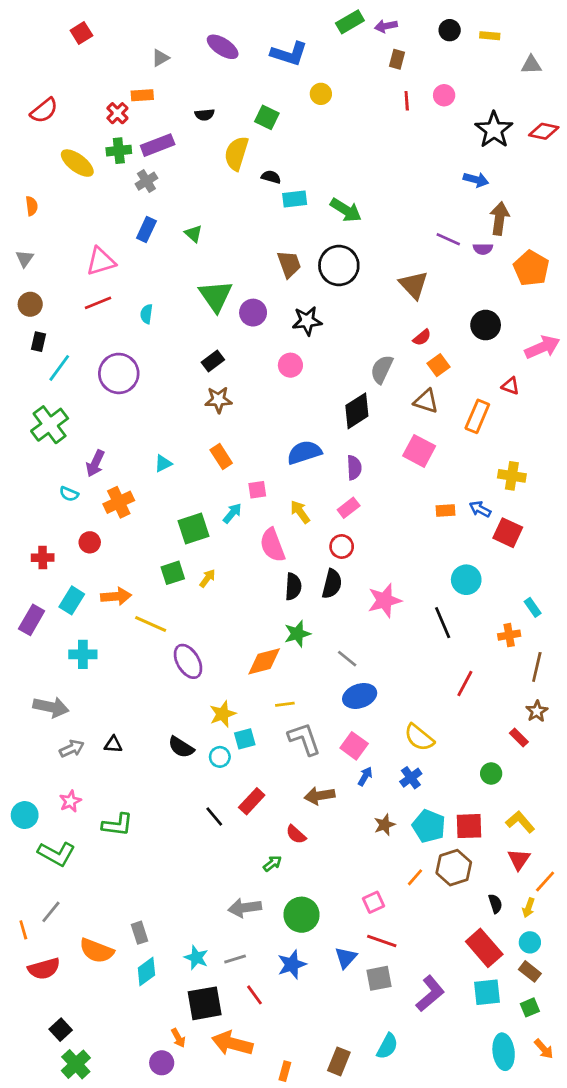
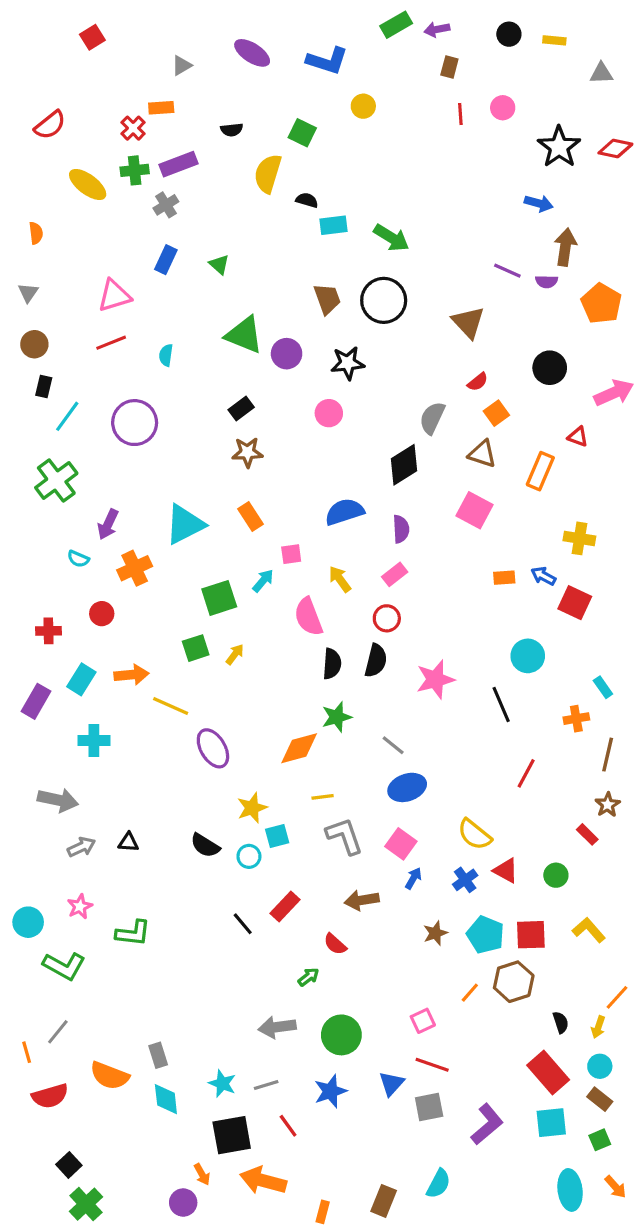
green triangle: (216, 296) -> (244, 335), turned -33
cyan triangle: (163, 463) -> (185, 524), size x2.0
red triangle: (519, 859) -> (506, 870), moved, turned -35
cyan diamond: (146, 971) -> (166, 1099), turned -60

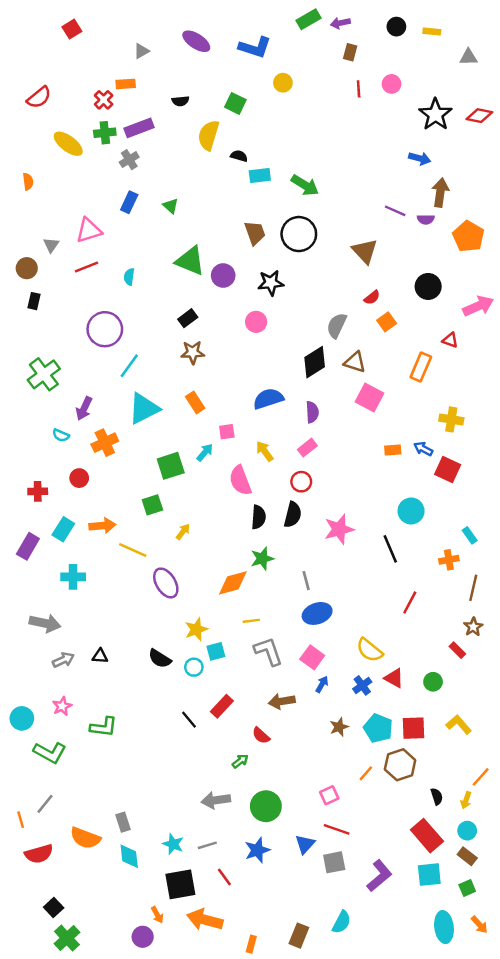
gray triangle: (28, 293) -> (51, 245), moved
cyan line: (67, 416) -> (129, 366), moved
brown triangle: (482, 454) -> (355, 362), moved
yellow arrow: (235, 654) -> (183, 532), moved
gray line: (393, 745) -> (306, 581), turned 36

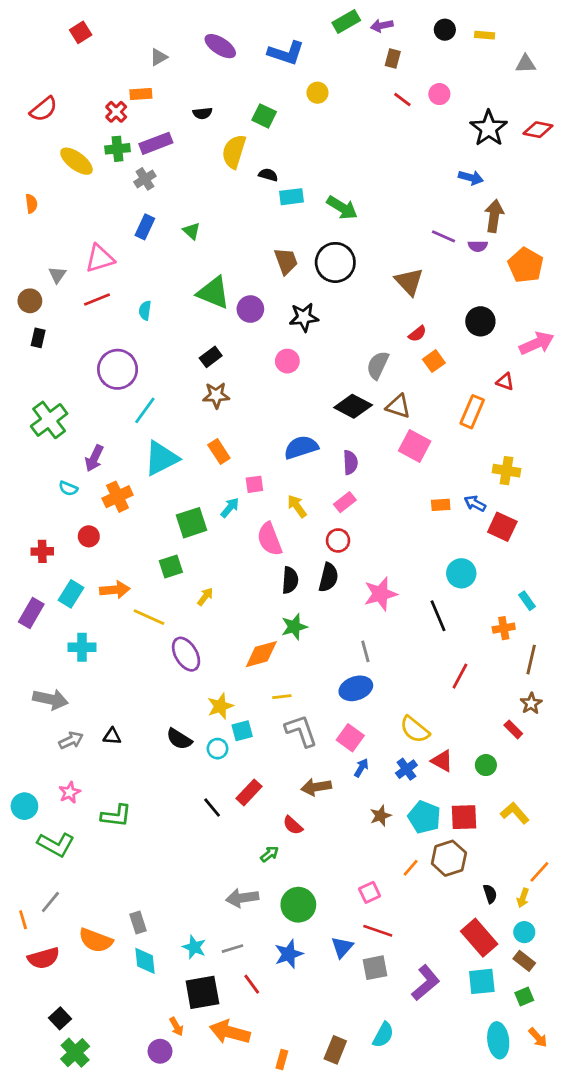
red line: (359, 89) -> (402, 100), turned -49
black diamond: (315, 362) -> (353, 406), turned 60
gray line: (306, 581) -> (365, 651), moved

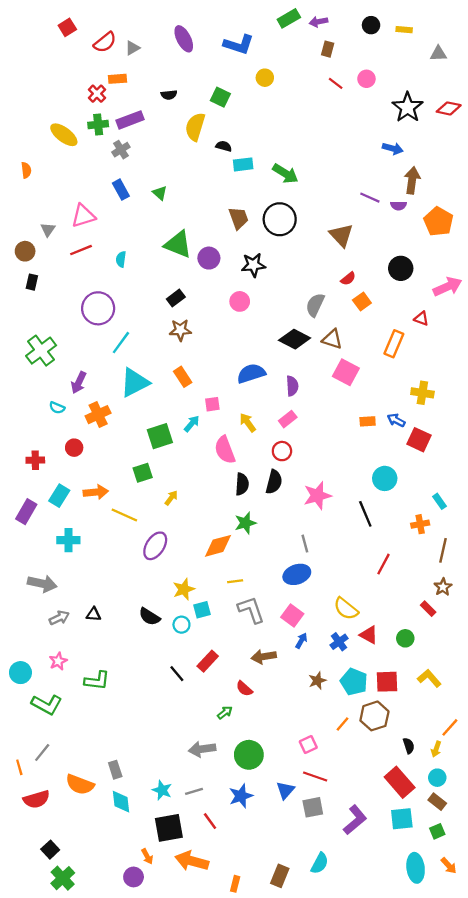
purple ellipse: (220, 46) -> (184, 39), turned 30
red semicircle: (44, 109) -> (105, 42), moved
blue rectangle: (145, 227) -> (121, 190), turned -54
purple ellipse: (186, 654) -> (155, 546), turned 64

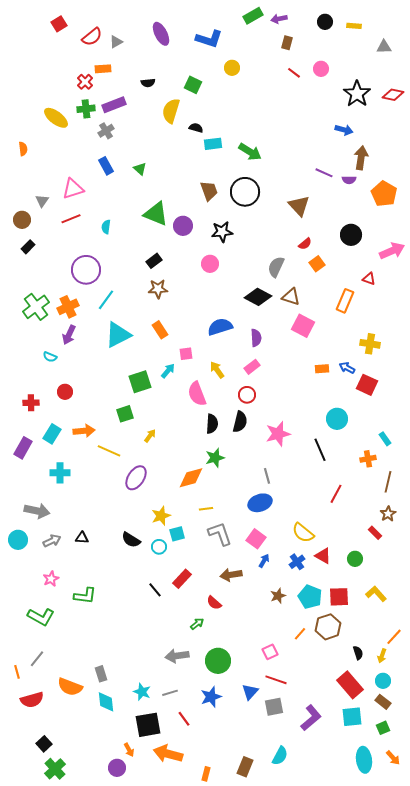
black rectangle: (32, 282) -> (28, 247), turned 32
orange cross: (98, 415) -> (68, 307), moved
cyan circle: (20, 673) -> (18, 540), moved

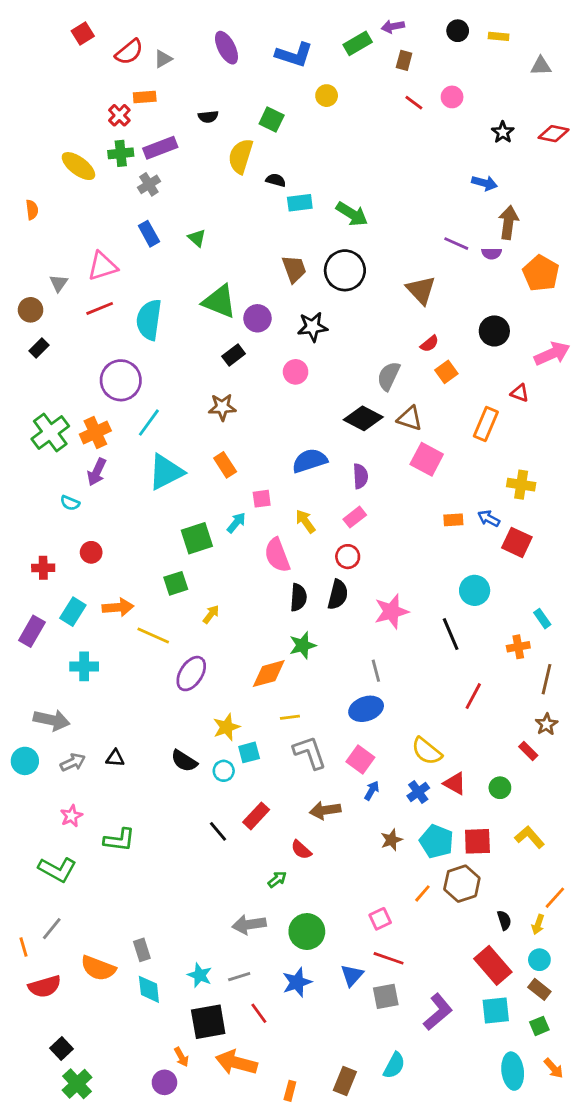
green rectangle: (253, 16) -> (358, 43), moved
black star: (357, 94) -> (503, 132), size x0.6
cyan semicircle: (106, 227) -> (149, 320), size x2.0
black rectangle: (154, 261) -> (234, 355), moved

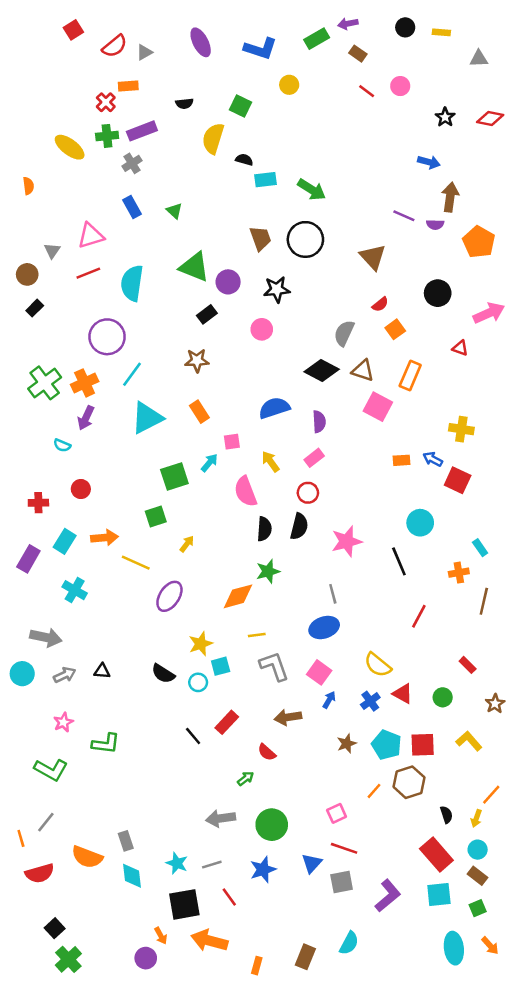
brown rectangle: (404, 60) -> (358, 54), turned -70
orange rectangle: (486, 424) -> (410, 375), moved
cyan cross: (84, 666) -> (75, 590), turned 30
brown star: (546, 724) -> (495, 704), moved

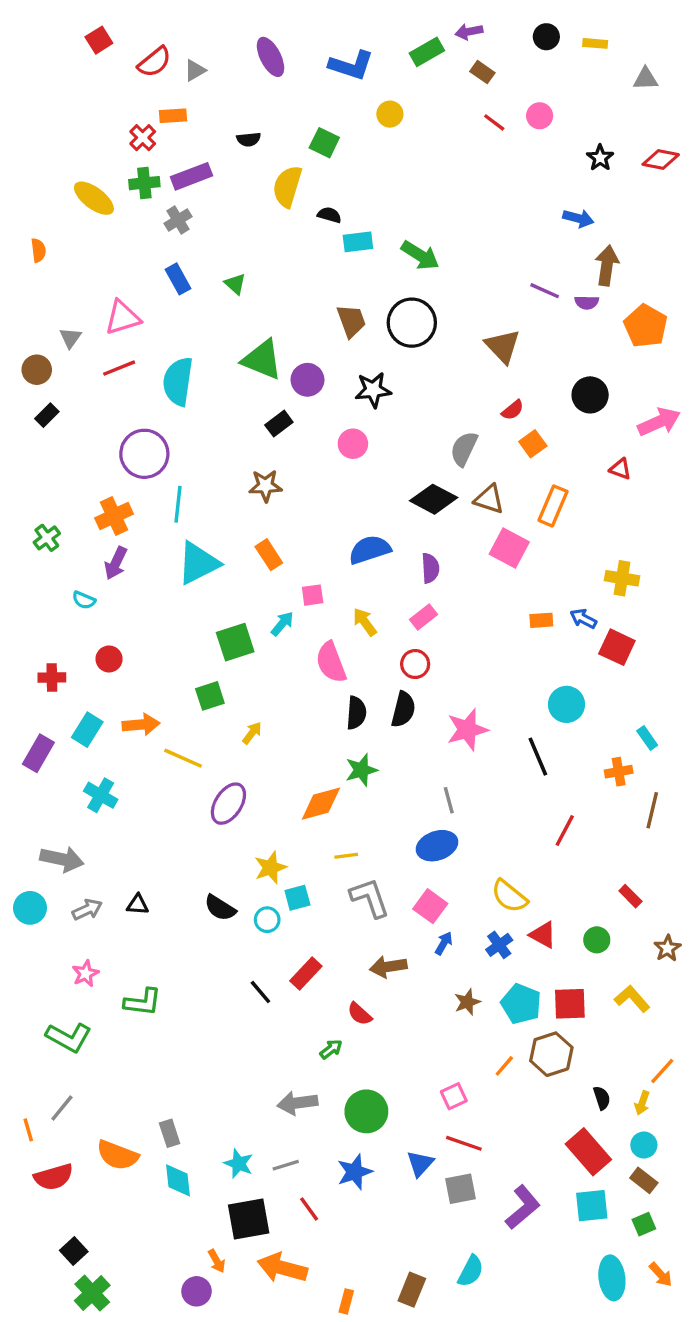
cyan line: (132, 374) -> (178, 504), turned -30
green cross: (45, 383) -> (47, 538), moved, size x0.6

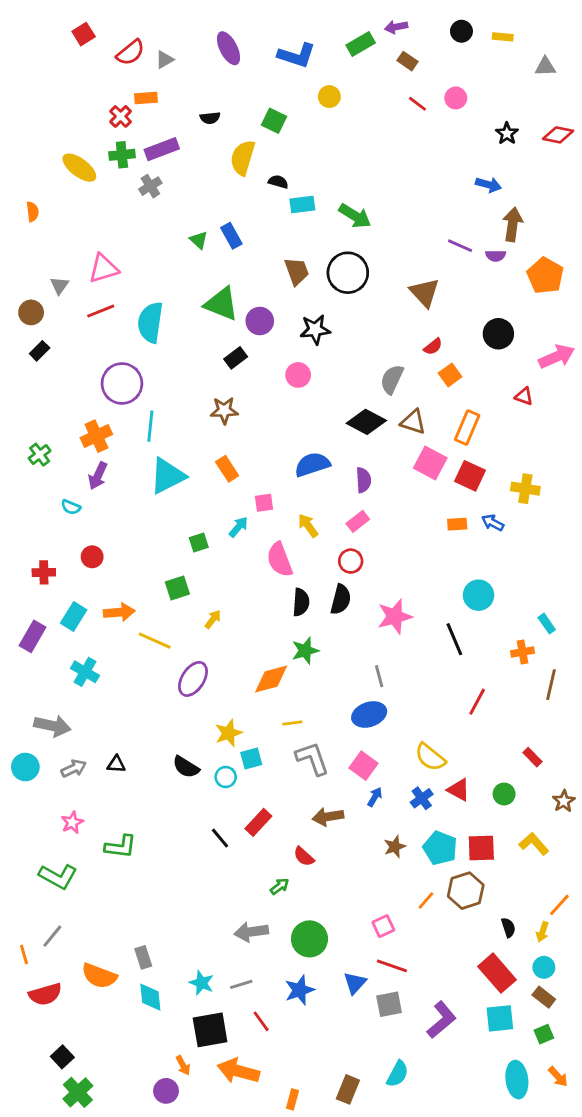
blue rectangle: (178, 279) -> (231, 236), moved
green square: (235, 642) -> (199, 543), size x0.6
red square: (617, 647) -> (470, 476), moved

